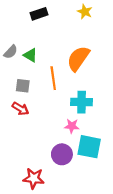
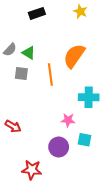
gray square: (23, 86) -> (21, 73), moved
cyan cross: (82, 102) -> (89, 97), moved
red arrow: (21, 109) -> (13, 126), moved
cyan square: (89, 147) -> (85, 140), size x0.6

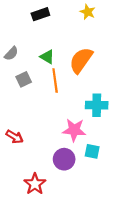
green triangle: (29, 53) -> (47, 57), moved
gray square: (21, 73) -> (24, 79), turned -32
pink star: (68, 120) -> (74, 130), size x1.5
red star: (32, 170) -> (35, 184), turned 30

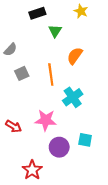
green triangle: (47, 57) -> (55, 31), moved, turned 32
orange semicircle: (81, 60) -> (75, 56), size x0.7
cyan cross: (97, 105) -> (73, 97), moved, turned -36
pink star: (74, 130) -> (46, 120), moved

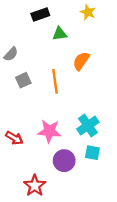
green triangle: (55, 31) -> (60, 34), turned 48
cyan cross: (73, 97) -> (88, 126), moved

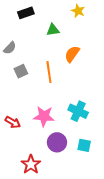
black rectangle: (40, 14) -> (26, 13), moved
cyan cross: (88, 126) -> (78, 111), turned -30
cyan square: (92, 153) -> (84, 145), moved

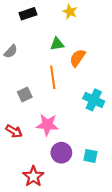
yellow star: (78, 11) -> (70, 12), moved
green triangle: (53, 30) -> (57, 44), moved
gray square: (21, 71) -> (25, 95), moved
cyan cross: (78, 111) -> (94, 100), moved

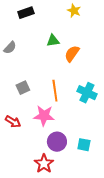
yellow star: (70, 12) -> (74, 11), moved
orange line: (53, 77) -> (55, 91), moved
red star: (33, 176) -> (44, 164), moved

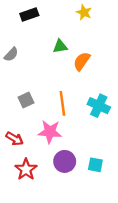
red star: (44, 164) -> (26, 169), moved

